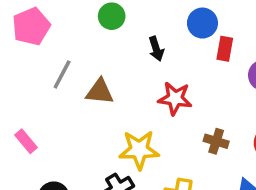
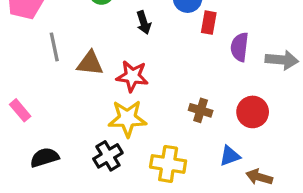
gray line: (62, 74) -> (54, 47), turned -40
red star: (175, 98) -> (132, 76), moved

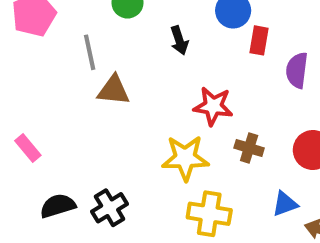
gray line: (54, 47) -> (90, 52), moved
red star: (132, 76) -> (213, 106), moved
yellow star: (127, 118) -> (185, 158), moved
black cross: (108, 156) -> (110, 208), moved

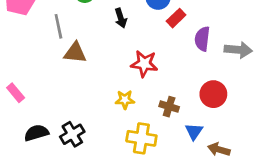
red rectangle: (259, 40) -> (176, 18), turned 36
brown cross: (249, 148) -> (169, 107), moved
yellow star: (185, 158) -> (125, 100), size x0.6
blue triangle: (285, 204) -> (194, 131), turned -36

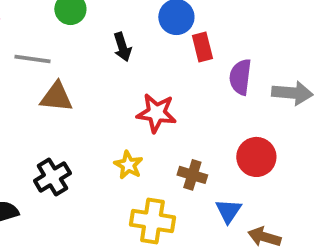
red rectangle: (176, 18) -> (202, 47), turned -60
gray line: (58, 26) -> (32, 59), turned -70
yellow star: (125, 100) -> (128, 165), turned 30
black cross: (72, 134) -> (52, 177), moved

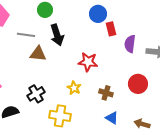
black arrow: (122, 47) -> (57, 35), moved, size x1.5
blue triangle: (228, 211) -> (112, 118), moved, turned -32
yellow cross: (152, 221) -> (60, 116), moved

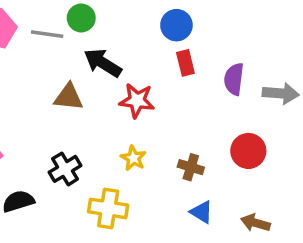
red rectangle: (111, 29) -> (185, 63), moved
gray line: (26, 35) -> (47, 34), moved
black arrow: (57, 35) -> (103, 63), turned 140
red star: (88, 62) -> (137, 101), moved

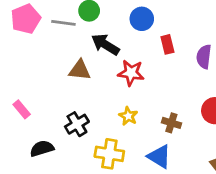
blue circle: (176, 25) -> (142, 19), moved
blue triangle: (202, 212) -> (159, 157), moved, size x1.4

